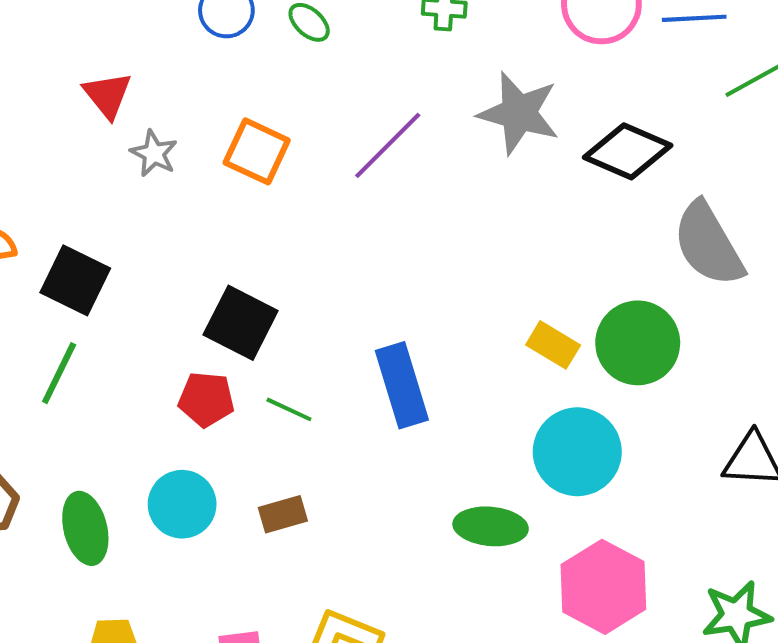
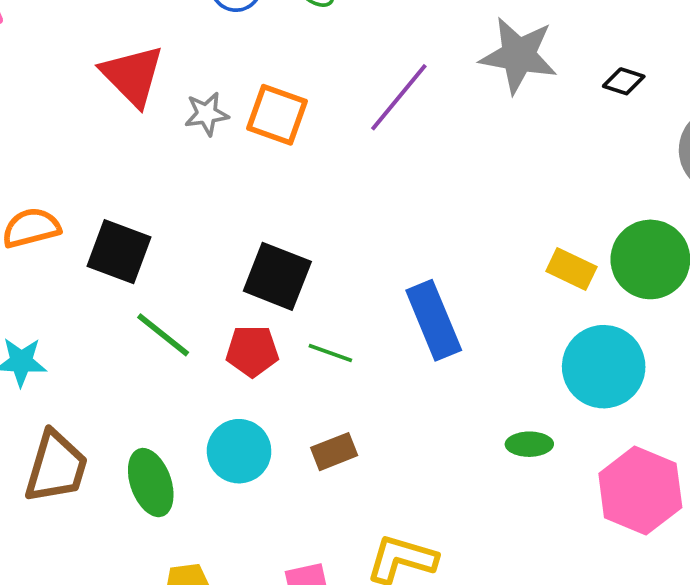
red triangle: (107, 95) -> (132, 75), size x1.4
black diamond: (628, 151) -> (624, 81), size x0.5
gray star: (154, 153) -> (207, 114), moved, turned -30
green line: (59, 373) -> (163, 335), moved, turned -72
green ellipse: (491, 526) -> (529, 444), size x0.7

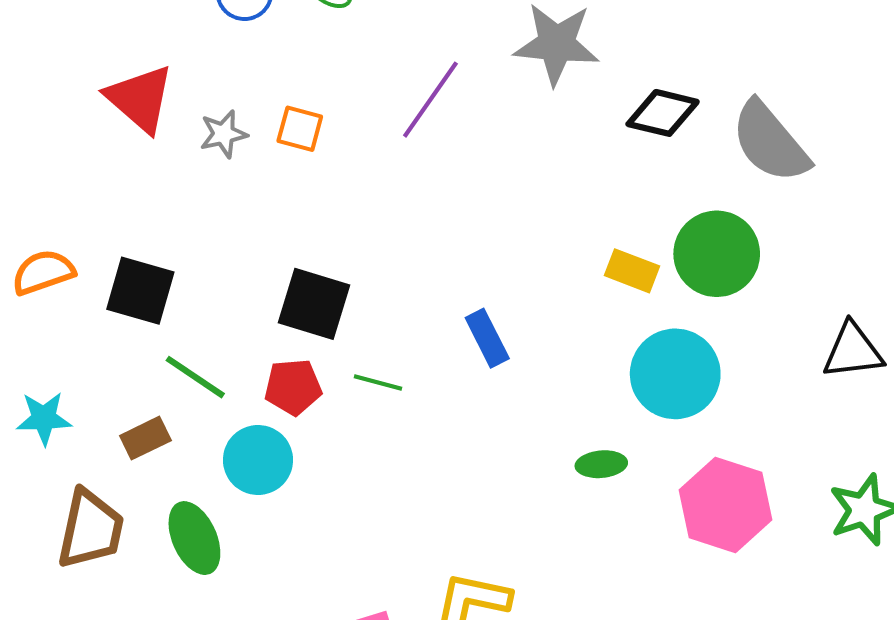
black diamond: (624, 81) -> (663, 113), moved, size x1.6
orange square: (277, 115) -> (300, 129), size x0.7
blue rectangle: (434, 320) -> (487, 338), size x0.7
cyan circle: (239, 451) -> (258, 460), moved
brown rectangle: (334, 452) -> (145, 438), moved

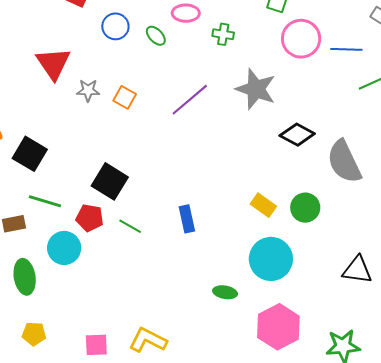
green circle: (717, 254) -> (305, 208), size x0.7
green line: (195, 377) -> (45, 201), turned -32

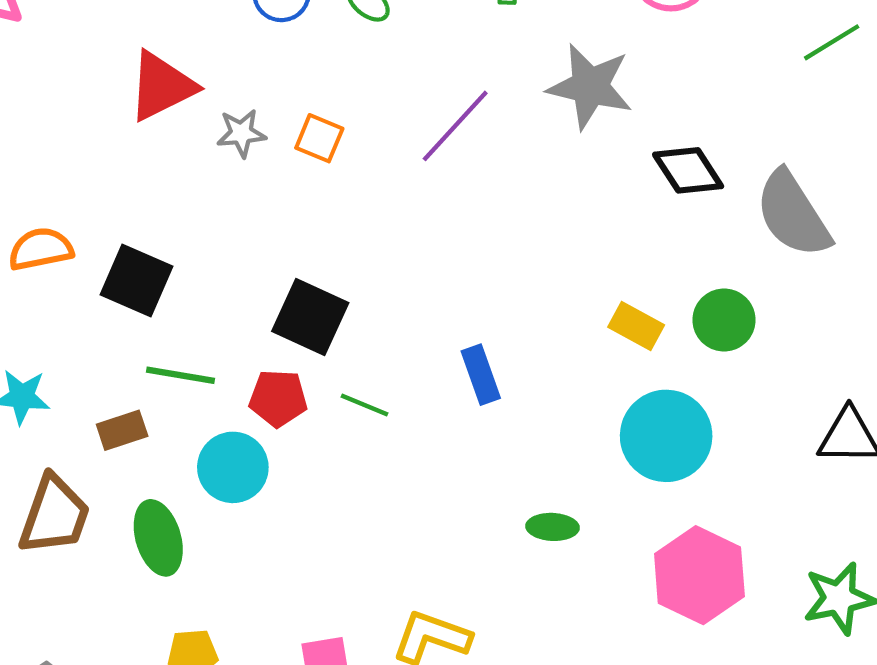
red triangle: (53, 63) -> (162, 86), turned 45
black diamond: (297, 135) -> (688, 170), turned 36
green ellipse: (225, 292) -> (552, 527), moved

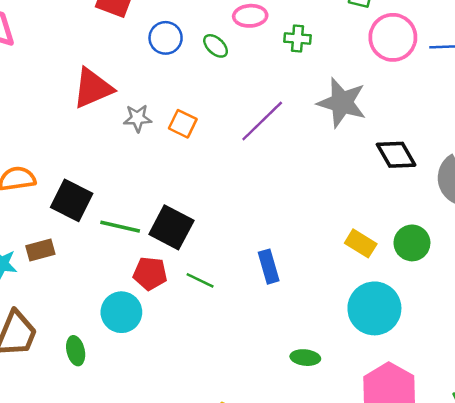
green line: (181, 375) -> (120, 227), moved
brown rectangle: (122, 430) -> (40, 250), moved
green ellipse: (158, 538) -> (76, 351), size x0.7

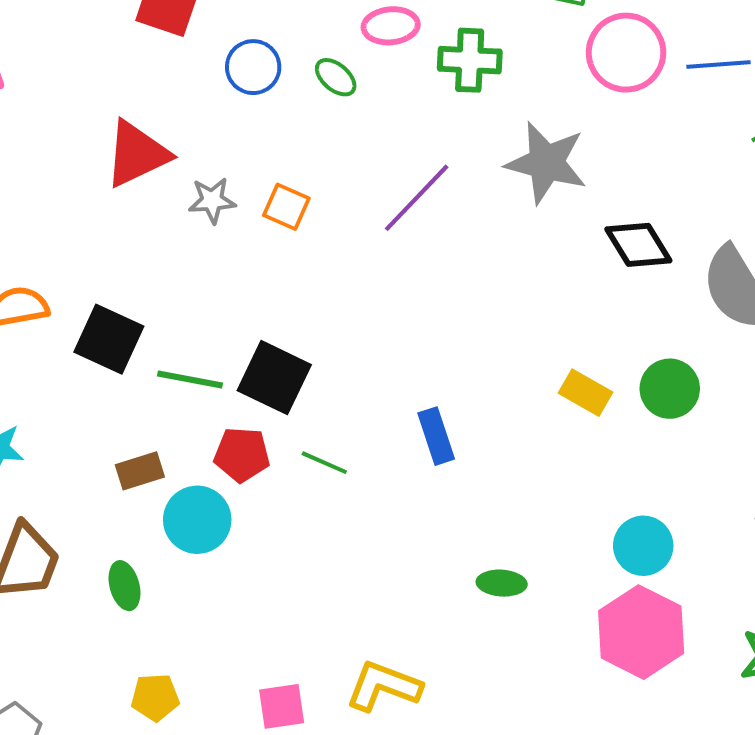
green cross: (298, 38) -> (470, 60), size x1.4
brown rectangle: (40, 250) -> (140, 471), moved
cyan circle: (374, 308) -> (643, 546), moved, size x0.7

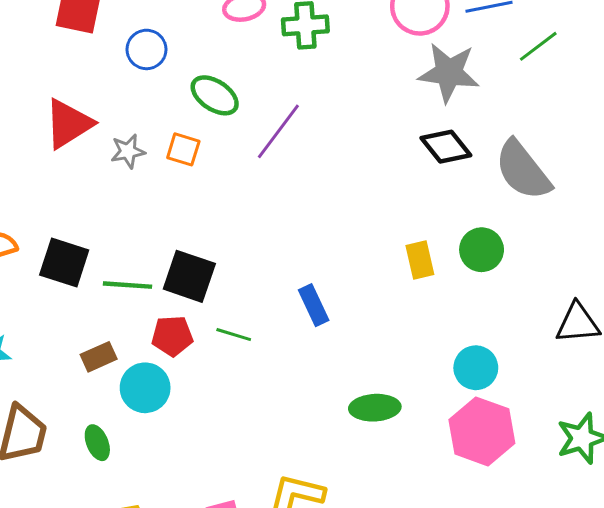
green ellipse: (336, 77) -> (215, 95), moved, size x1.5
gray star: (546, 163) -> (449, 73), moved
yellow rectangle: (586, 393) -> (420, 260), turned 54
green ellipse: (502, 583) -> (375, 408), size x1.4

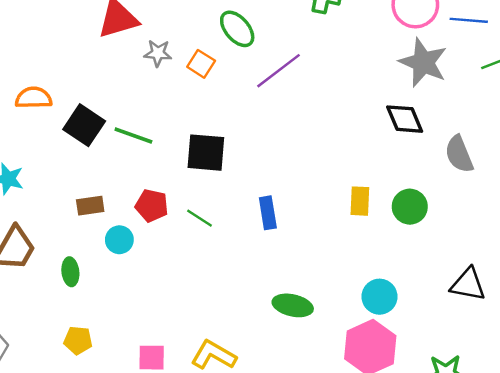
gray semicircle: (523, 170) -> (459, 154), size x0.7
black square: (189, 276) -> (206, 153), moved, turned -30
green line: (127, 285) -> (133, 135), moved
cyan circle: (145, 388) -> (119, 240), size x0.7

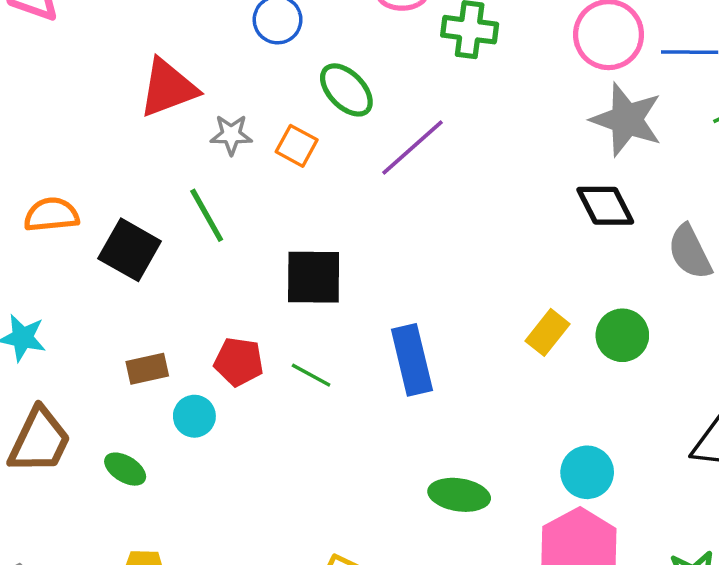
green line: (133, 135) -> (207, 215), moved, turned 45
yellow rectangle: (360, 201) -> (548, 332), turned 40
blue rectangle: (268, 213) -> (412, 360), size x1.4
green ellipse: (70, 272) -> (125, 469), turned -48

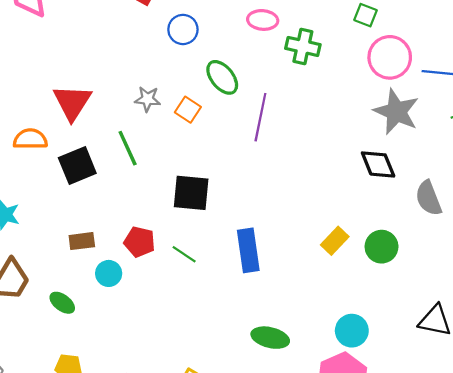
red triangle: (168, 88) -> (72, 102), moved, turned -42
purple line: (412, 148) -> (260, 117), turned -42
black square: (130, 250) -> (77, 165), turned 33

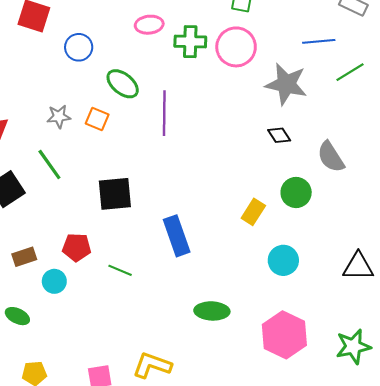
pink circle: (390, 57) -> (236, 47), moved
black diamond: (378, 164) -> (279, 135), size x0.7
green circle: (382, 247) -> (296, 192), moved
green line: (184, 254) -> (120, 270), moved
cyan circle: (352, 331) -> (283, 260), moved

